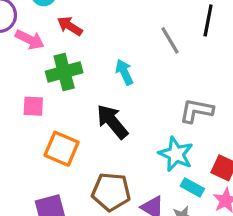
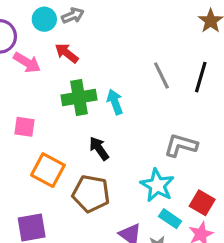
black line: (208, 20) -> (201, 77), moved
green cross: (64, 72) -> (79, 97), moved
black arrow: (112, 122) -> (99, 148), size x0.7
brown pentagon: (111, 192) -> (91, 194), moved

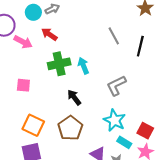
gray line: (161, 76) -> (114, 36), moved
gray L-shape: (181, 145) -> (116, 85), moved, turned -40
orange square: (48, 170) -> (33, 125), moved
brown pentagon: (91, 194) -> (70, 128), turned 30

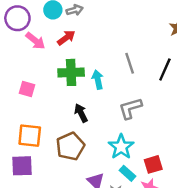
red arrow: (49, 34) -> (66, 38), turned 98
gray line: (114, 36) -> (130, 63), moved
orange square: (33, 125) -> (30, 136), turned -30
red square: (145, 131) -> (153, 164), turned 35

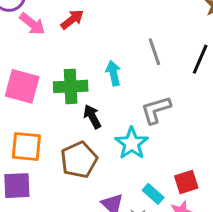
green cross: (71, 72) -> (71, 86), moved
pink square: (27, 89) -> (22, 86), size x1.6
cyan star: (121, 147) -> (132, 143), moved

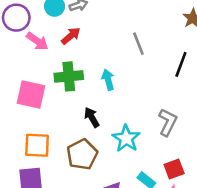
gray line: (154, 52) -> (138, 44), moved
green cross: (71, 86) -> (69, 76), moved
gray L-shape: (156, 110) -> (168, 122), moved, turned 136

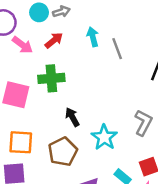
cyan arrow: (108, 80) -> (93, 37), moved

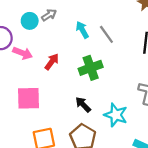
red arrow: (54, 40) -> (52, 62), moved
green cross: (51, 78) -> (91, 68), moved

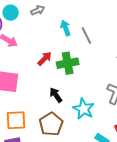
cyan circle: (30, 21) -> (11, 13), moved
red arrow: (52, 62) -> (45, 59), moved

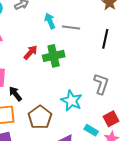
gray line: (86, 36) -> (71, 28), turned -54
black arrow: (56, 95) -> (15, 94), moved

